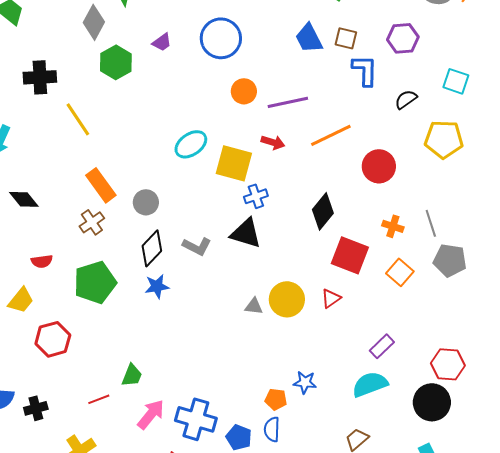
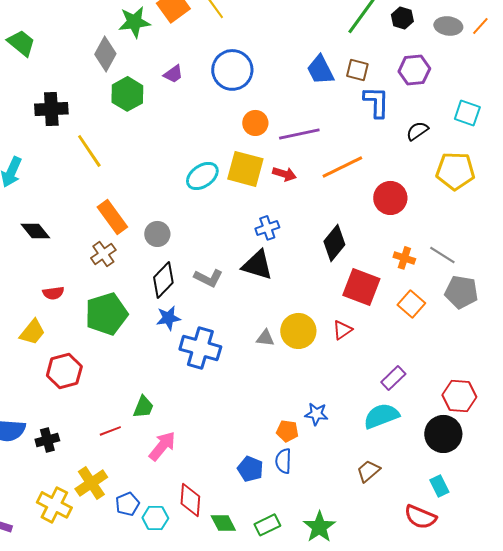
yellow square: (234, 163) -> (245, 169), moved
gray line: (431, 223) -> (442, 255), turned -40
blue cross: (196, 419) -> (200, 348), moved

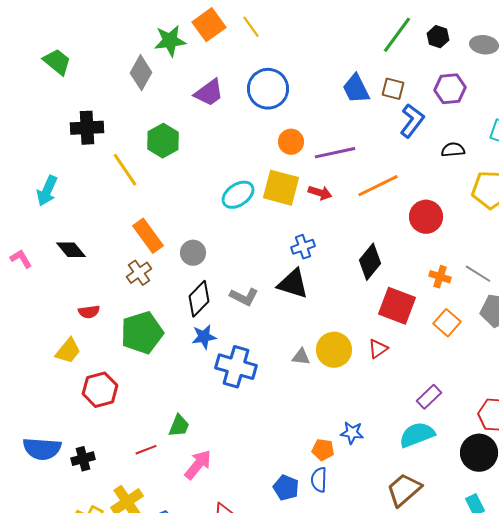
purple trapezoid: (173, 74) -> (209, 93), size x1.5
green hexagon: (127, 94) -> (163, 141), moved
blue L-shape: (376, 102) -> (412, 121), turned 36
black semicircle: (417, 131) -> (453, 150), turned 30
brown trapezoid: (368, 471) -> (404, 490), size x1.5

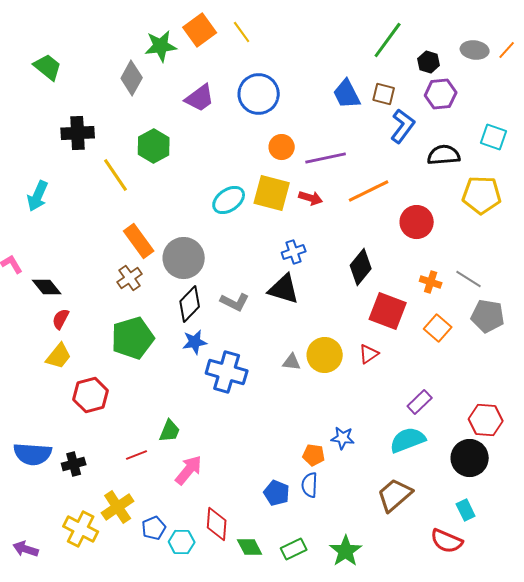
black hexagon: (438, 37) -> (429, 62), moved
black semicircle: (453, 150) -> (444, 155), size x1.4
black diamond: (71, 250) -> (47, 287), moved
gray circle: (193, 253) -> (184, 258), size x1.6
red semicircle: (89, 312) -> (61, 319), moved, turned 125

